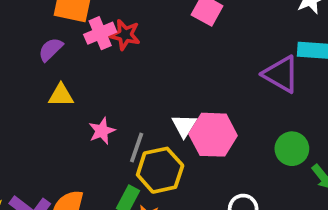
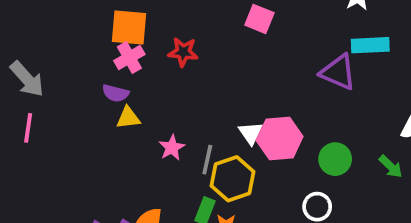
pink cross: (100, 33) -> (129, 57), moved
purple semicircle: (51, 49) -> (115, 93), moved, turned -115
green circle: (292, 149) -> (335, 159), moved

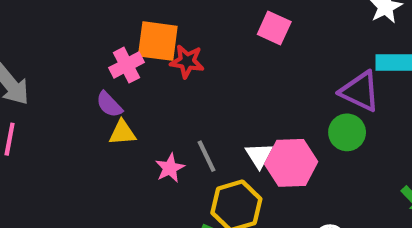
orange square: (129, 27) -> (158, 41), moved
purple semicircle: (115, 93) -> (109, 104), turned 30
green circle: (335, 159) -> (347, 132), moved
gray line: (207, 160) -> (206, 156), moved, turned -40

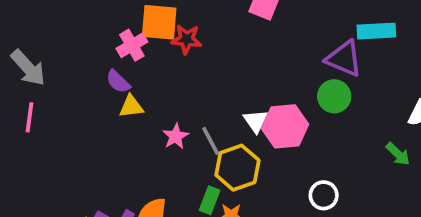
gray line: (206, 156) -> (211, 141), moved

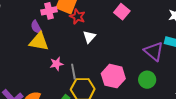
green circle: (334, 96) -> (147, 80), moved
yellow triangle: (131, 106) -> (39, 42), size x1.5
white triangle: (256, 121) -> (89, 37), moved

